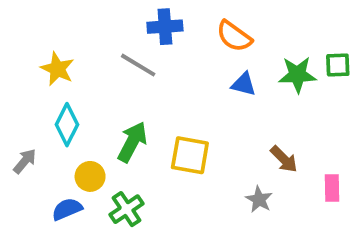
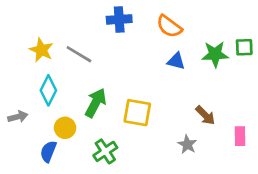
gray line: (138, 65) -> (79, 54), moved
gray arrow: (25, 161) -> (18, 117), turned 36
blue semicircle: (67, 209) -> (48, 151), turned -45
green cross: (127, 209) -> (105, 151), moved

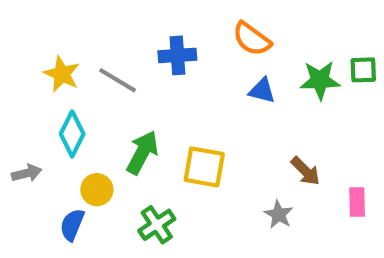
blue cross: (119, 19) -> (177, 55), moved

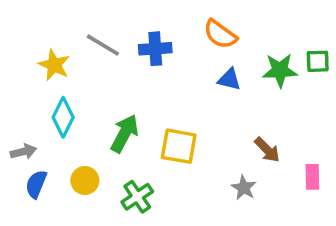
gray line: (118, 80) -> (103, 45), moved
yellow circle: (97, 190) -> (85, 180), moved
blue semicircle: (72, 225) -> (36, 184), moved

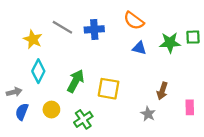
brown arrow: (267, 150) -> (162, 91), turned 63

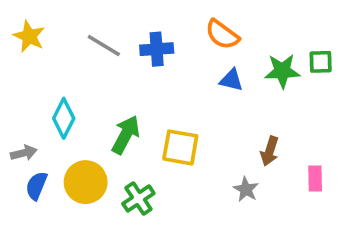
yellow star: (33, 39) -> (29, 36), moved
yellow circle: (51, 110) -> (86, 182), size x1.5

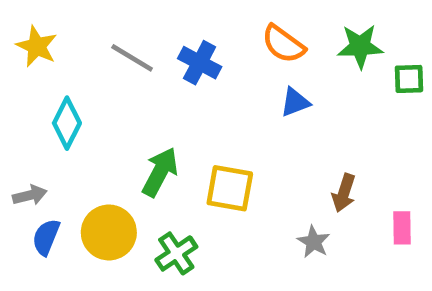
blue cross: (157, 49) -> (200, 63), turned 32
green star: (282, 71) -> (360, 46), moved
blue triangle: (231, 80) -> (295, 102), turned -35
cyan diamond: (64, 118) -> (67, 123), moved

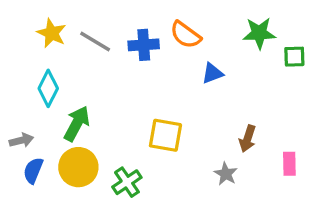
orange semicircle: (283, 44) -> (186, 35), moved
yellow star: (37, 46) -> (52, 33), moved
blue cross: (200, 63) -> (144, 45), turned -32
green arrow: (160, 172) -> (77, 124), moved

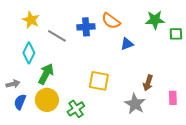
gray line: (95, 42) -> (57, 36), moved
gray star: (226, 174) -> (135, 104), size x1.5

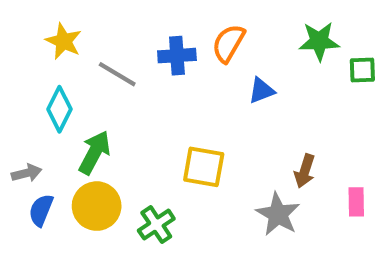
orange semicircle: (111, 21) -> (228, 43), turned 84

